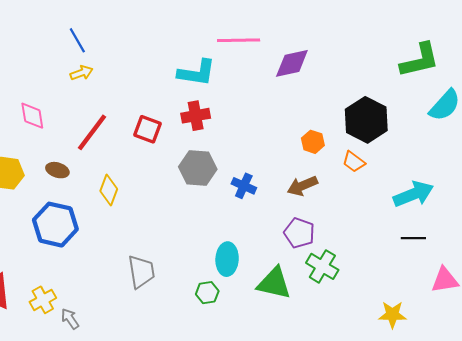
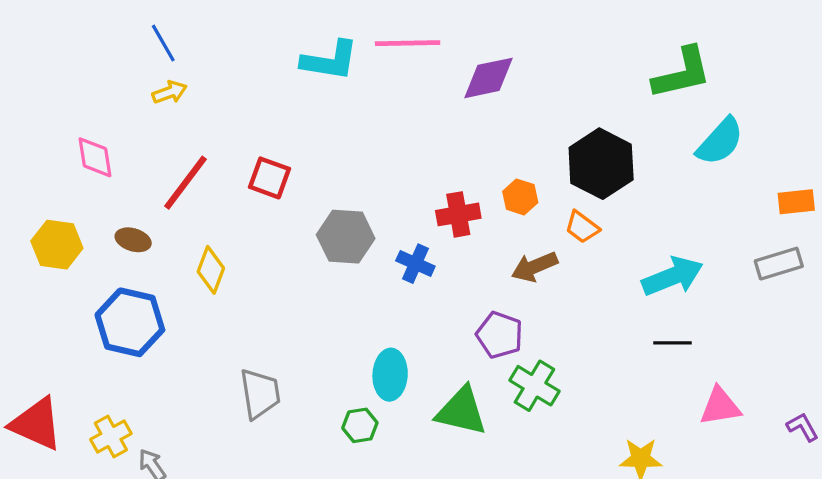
cyan L-shape: (197, 73) -> (330, 61), moved
red cross: (196, 116) -> (458, 214), moved
brown arrow: (302, 186) -> (534, 267), moved

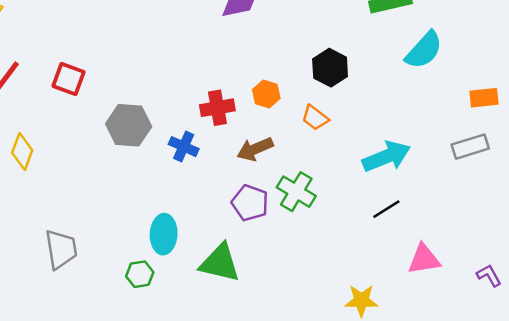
black hexagon: (601, 164) -> (330, 68), size x0.7
brown arrow: (534, 267) -> (255, 149), moved
black line: (672, 343) -> (386, 209), turned -32
green cross: (534, 386) -> (296, 192), moved

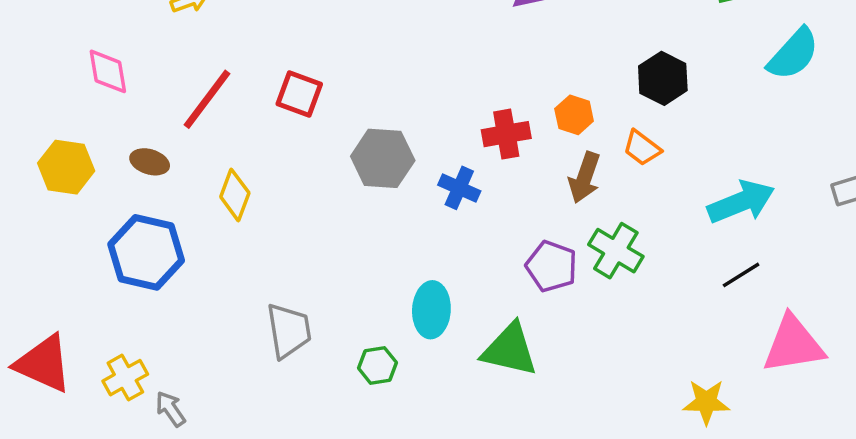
brown arrow: (255, 149) -> (585, 178), moved, turned -48
pink triangle: (424, 259) -> (793, 345), size x1.4
green hexagon: (140, 274) -> (378, 365), moved

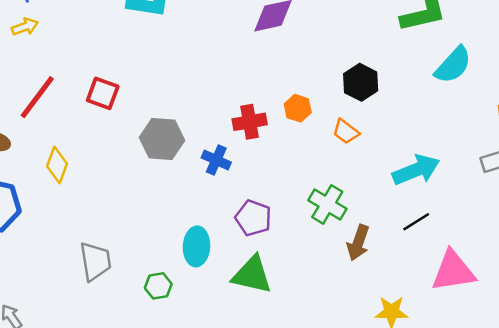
brown arrow: (585, 178) -> (358, 243), moved
purple pentagon: (551, 266) -> (253, 218), moved

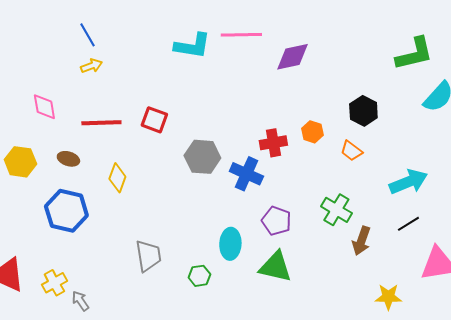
red line: (37, 97) -> (101, 123), turned 51
blue cross: (216, 160) -> (246, 174), size x1.4

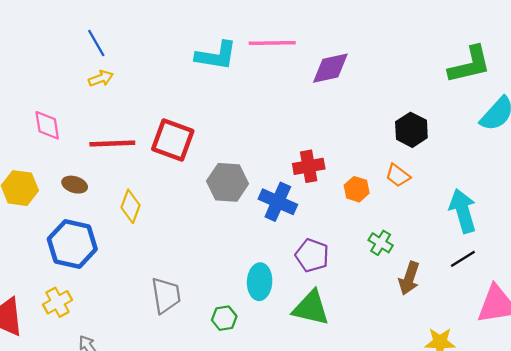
red square: (154, 120) -> (173, 140), size x1.4
orange hexagon: (312, 132) -> (357, 189), moved
cyan arrow: (408, 182) -> (463, 211), turned -84
green cross: (336, 210) -> (381, 243), size x0.7
yellow cross: (54, 283) -> (57, 302), moved

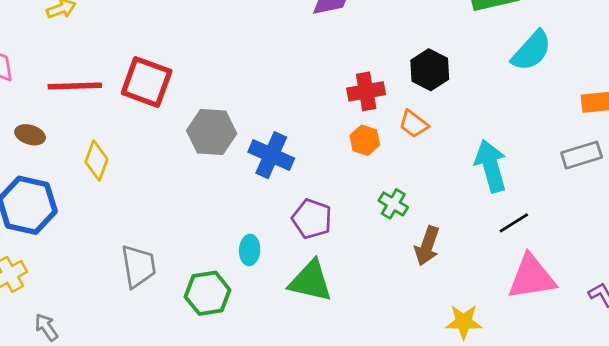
red cross: (309, 166) -> (366, 91), moved
black line: (463, 259) -> (514, 223), moved
cyan ellipse: (260, 282) -> (250, 250), size x0.7
green hexagon: (224, 318) -> (208, 293), size x1.5

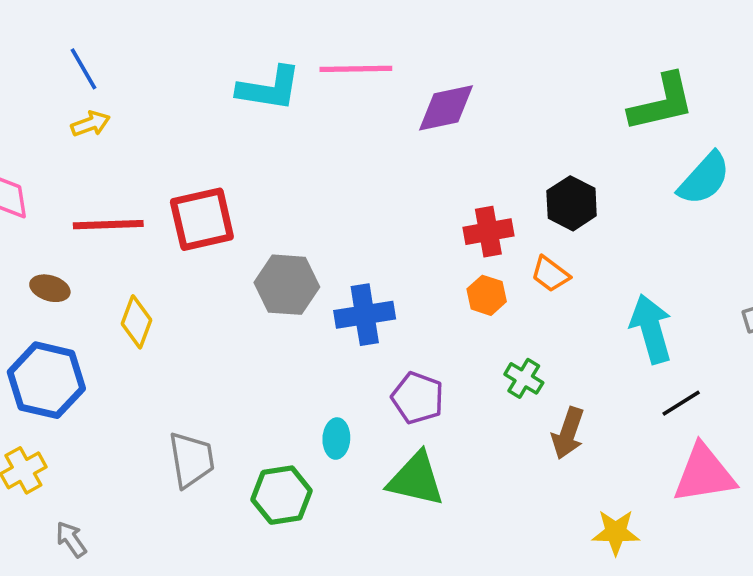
red square: (147, 82) -> (202, 219), turned -33
blue cross: (271, 155) -> (365, 315), turned -33

